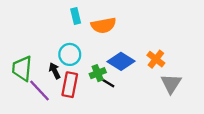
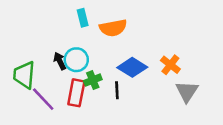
black arrow: (55, 71) -> (60, 61), moved
green cross: (98, 73) -> (93, 80), moved
black line: (107, 82) -> (117, 90), turned 56

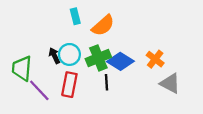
orange semicircle: (113, 28) -> (103, 25), turned -30
green cross: (93, 80) -> (98, 58), moved, size x1.5
gray triangle: (187, 91) -> (170, 83), turned -35

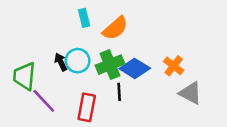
red rectangle: (69, 85) -> (87, 107), moved

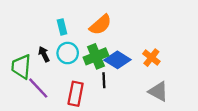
cyan rectangle: (84, 18) -> (62, 27), moved
black arrow: (61, 62) -> (44, 54), moved
gray triangle: (190, 93) -> (158, 91), moved

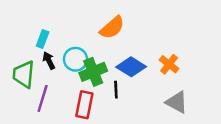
cyan rectangle: (62, 27) -> (43, 39), moved, turned 35
green cross: (96, 56) -> (93, 72), moved
purple line: (38, 88) -> (43, 98), turned 60

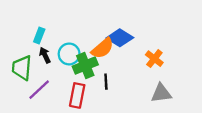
orange semicircle: (112, 28) -> (103, 48), moved
blue diamond: (131, 67) -> (120, 38), moved
purple line: (43, 98) -> (39, 90), turned 30
gray triangle: (177, 102) -> (161, 93), turned -35

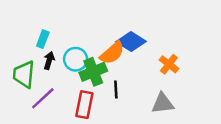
black arrow: (45, 55) -> (49, 60), turned 42
gray triangle: (161, 93) -> (163, 103), moved

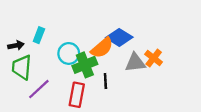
black arrow: (49, 60) -> (16, 45), moved, turned 63
gray triangle: (163, 103) -> (135, 63), moved

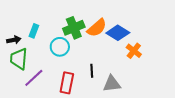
blue diamond: (119, 37) -> (118, 33), moved
orange semicircle: (102, 48) -> (97, 28), moved
gray triangle: (135, 63) -> (112, 84), moved
green cross: (85, 65) -> (74, 28), moved

